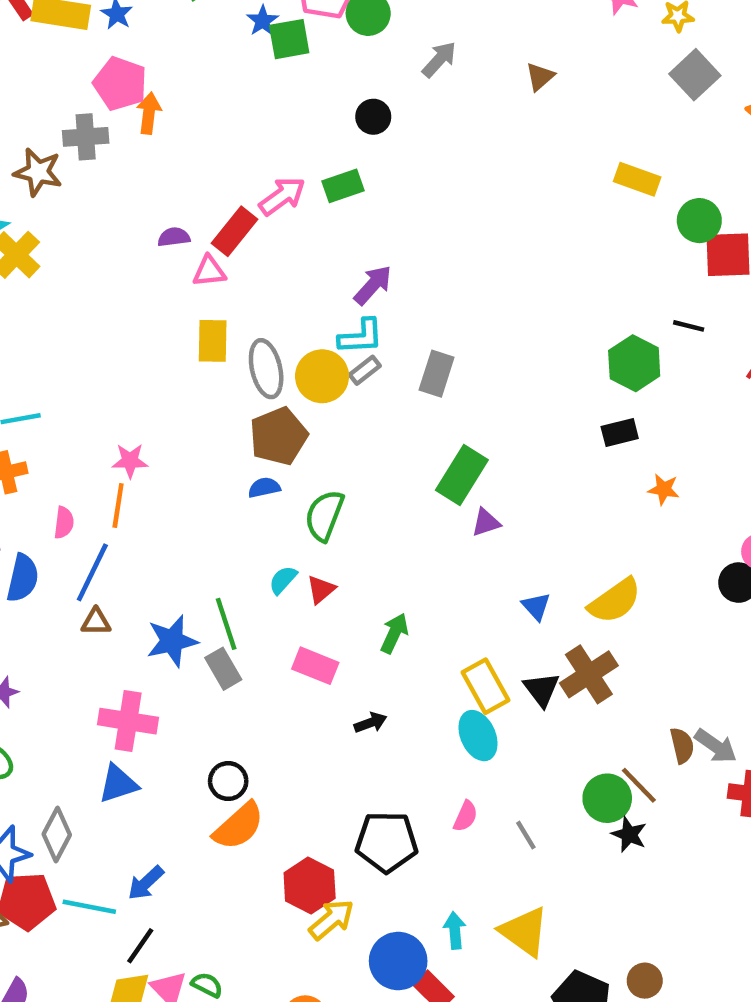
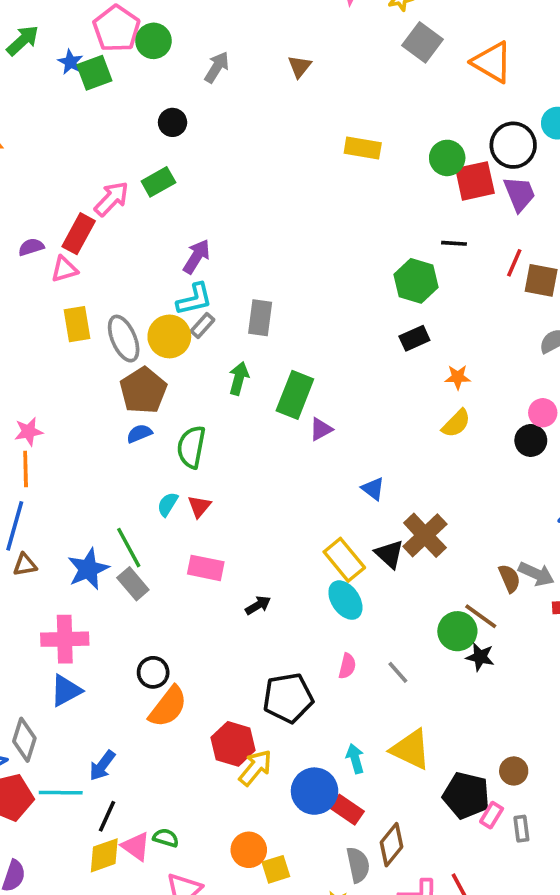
yellow rectangle: (637, 179) -> (363, 148), moved
yellow semicircle: (615, 601) -> (456, 423), moved, size x0.7
green arrow: (394, 633) -> (239, 378), moved

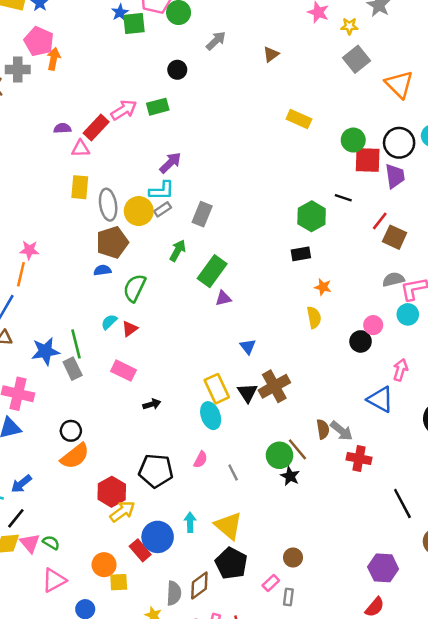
yellow semicircle: (456, 423) -> (314, 317), turned -70
black pentagon: (466, 795) -> (231, 563), moved
red rectangle: (347, 810) -> (140, 550), moved

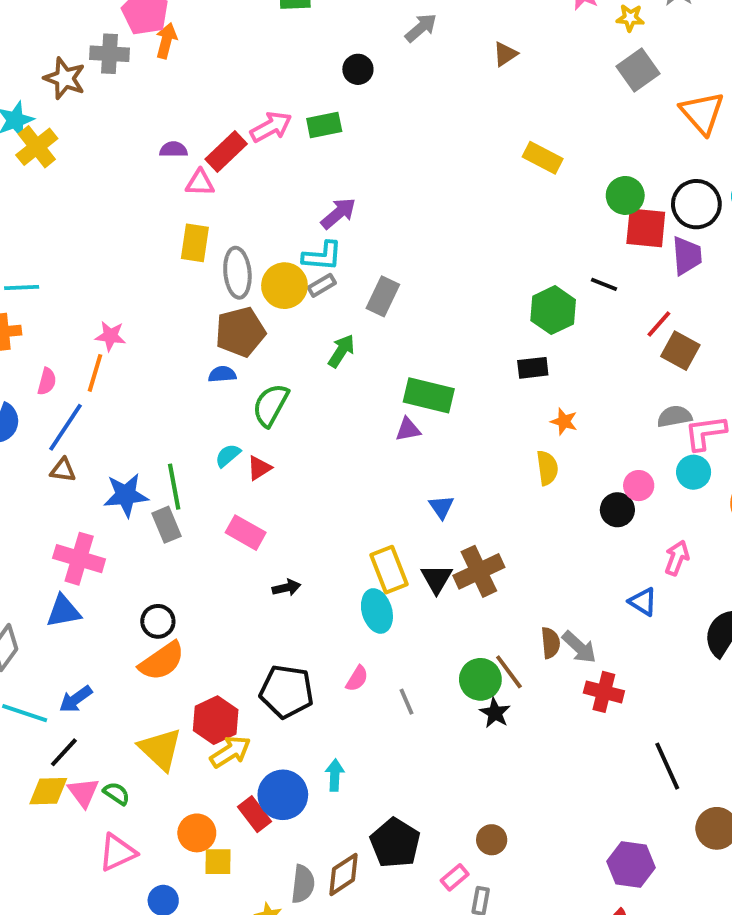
green rectangle: (212, 271) -> (429, 395), moved, turned 64
blue triangle: (380, 399) -> (643, 602), size x0.7
yellow triangle: (228, 526) -> (160, 749), moved

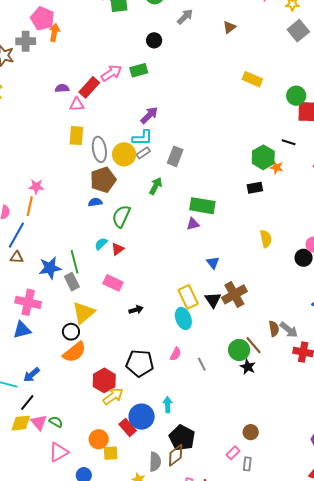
orange star: (564, 421) -> (277, 167), moved
yellow triangle: (160, 749) -> (84, 313), moved, turned 40
black pentagon: (395, 843) -> (182, 438), moved

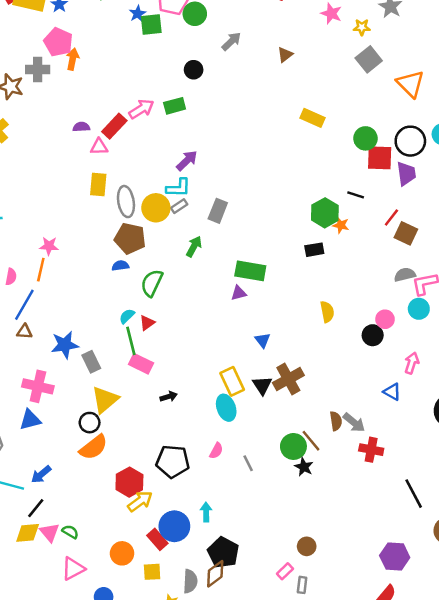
brown pentagon: (103, 180) -> (130, 238), turned 30
green line: (74, 262) -> (131, 341), moved
yellow square: (111, 453) -> (152, 572), moved

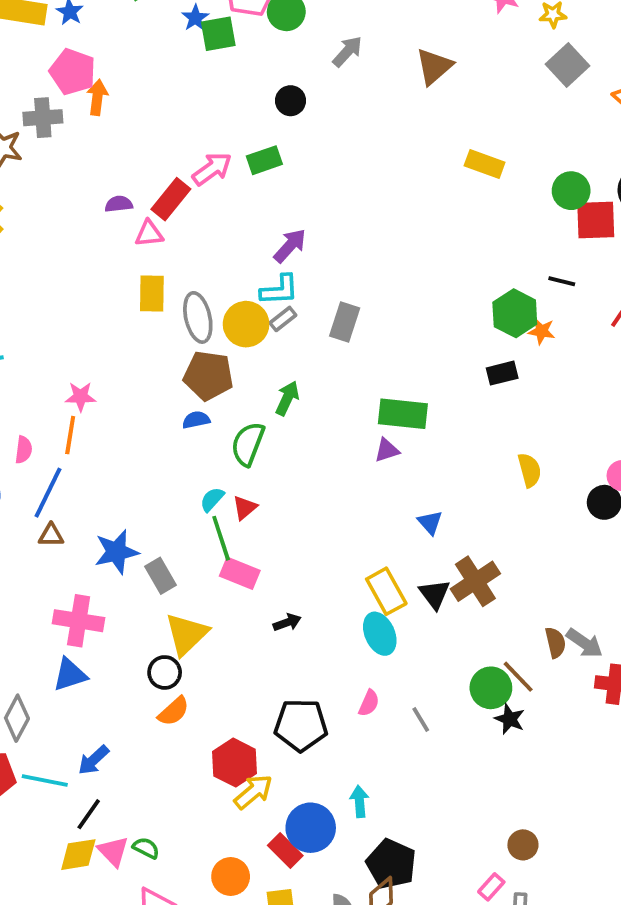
brown triangle: (285, 55) -> (434, 66), size x1.5
green arrow: (194, 246) -> (287, 398), moved
orange semicircle: (94, 447) -> (174, 711), size x0.7

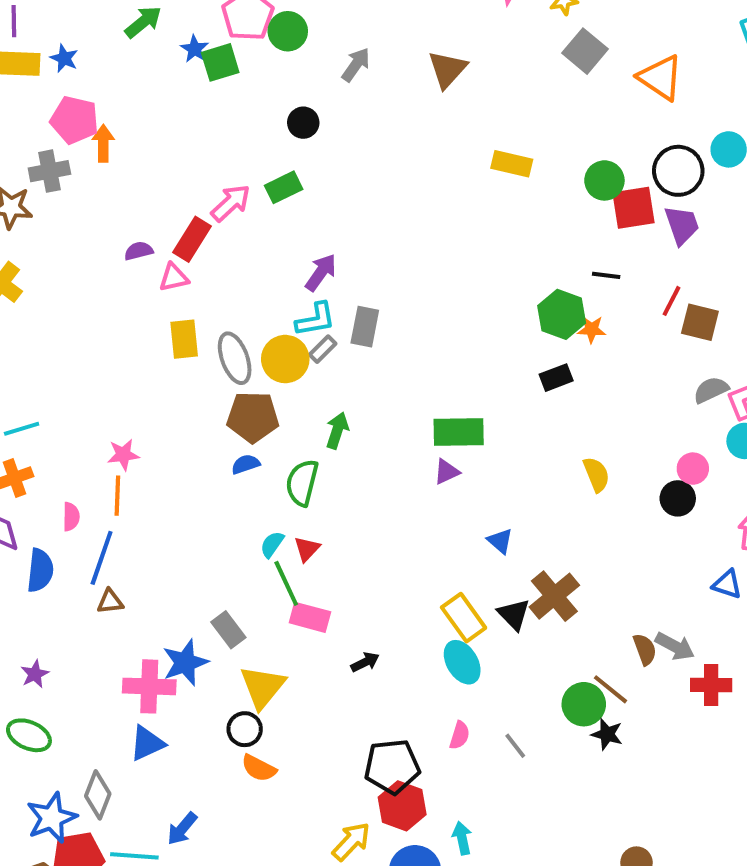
gray rectangle: (345, 322) -> (365, 327), moved
blue star: (116, 552) -> (185, 663), moved
orange semicircle: (174, 711) -> (259, 768), turned 76
red hexagon: (235, 763) -> (402, 806), moved

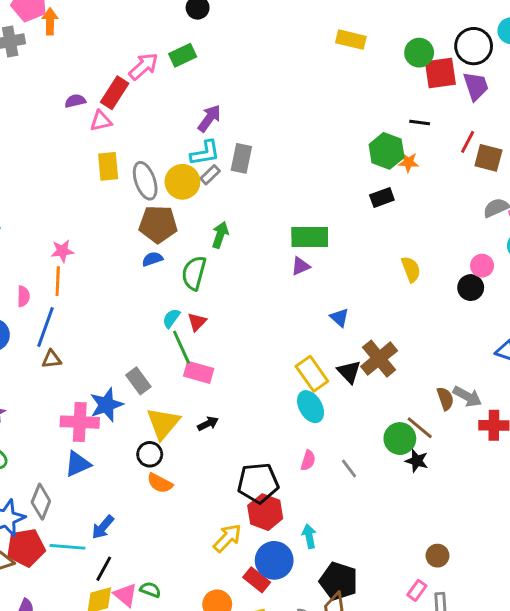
black arrow: (365, 662) -> (208, 424), moved

